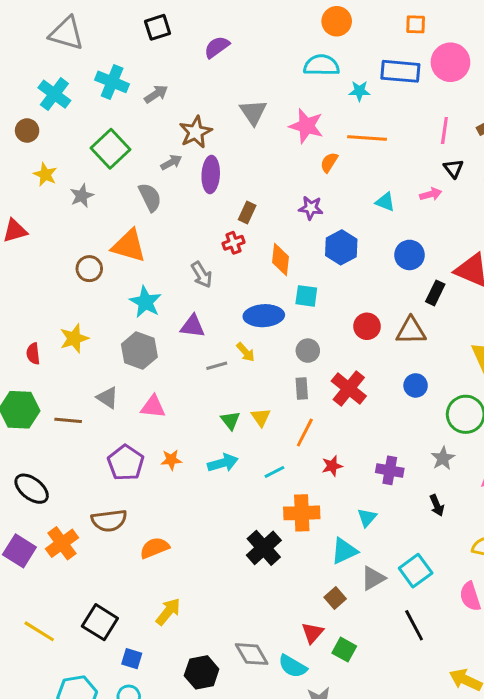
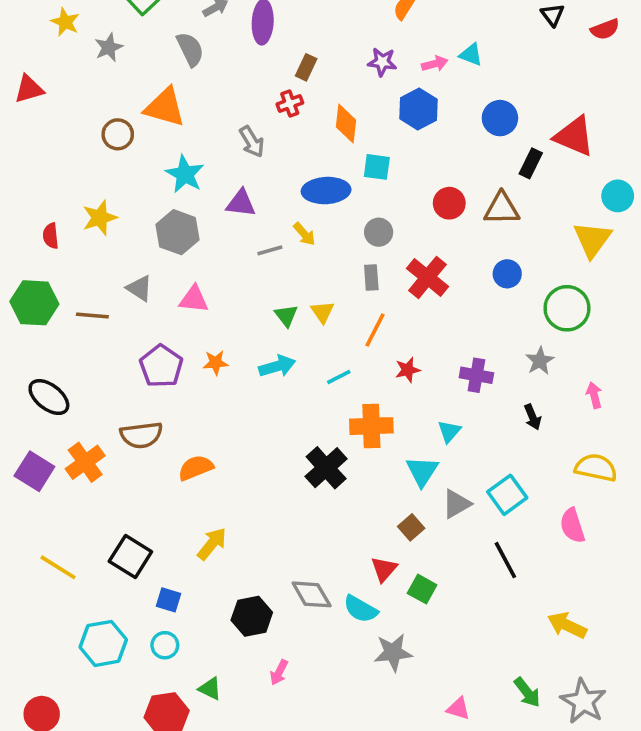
pink arrow: (431, 194) -> (435, 64), moved
cyan triangle: (344, 551) -> (422, 471), turned -32

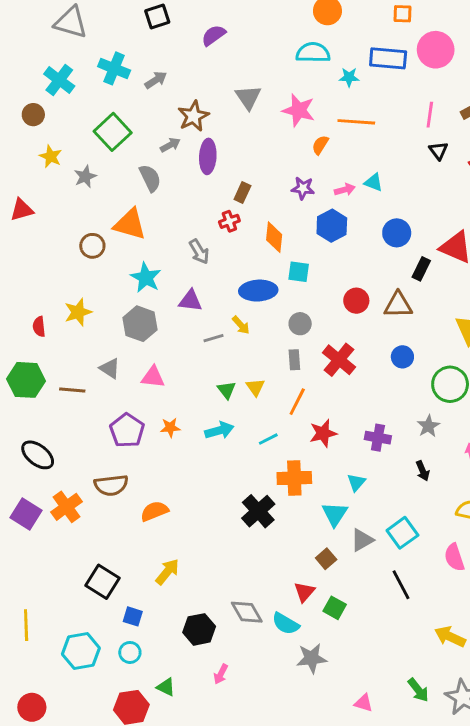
red star: (408, 370) -> (323, 433), size x1.4
yellow line: (58, 567) -> (26, 625), moved, turned 56

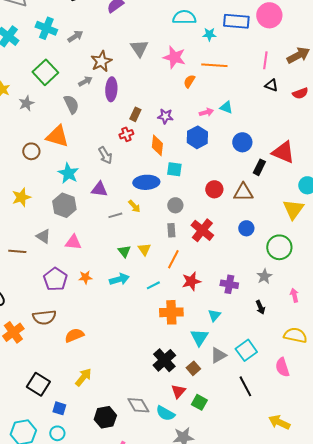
black triangle: (438, 151) -> (271, 85), turned -32
purple star: (303, 188) -> (165, 116), moved
black cross: (258, 511) -> (164, 360), moved

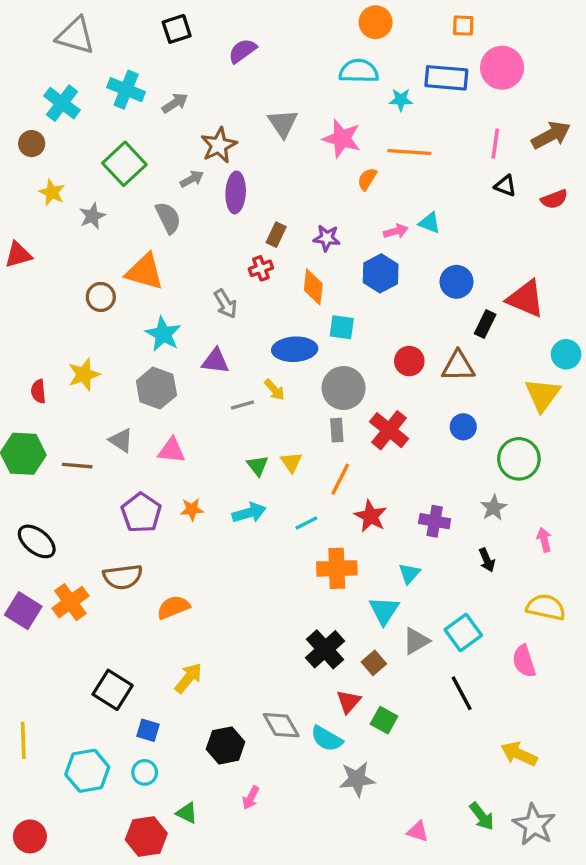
gray circle: (175, 205) -> (344, 388), size x1.6
red star: (191, 281) -> (371, 516), turned -30

